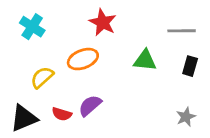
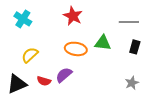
orange ellipse: (83, 59) -> (76, 49), moved, turned 30

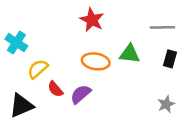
cyan cross: (23, 19) -> (16, 43), moved
red semicircle: (44, 81) -> (55, 89), moved, turned 32

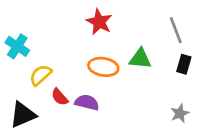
gray line: (162, 27) -> (176, 30), turned 70
purple semicircle: (81, 94) -> (87, 102), turned 55

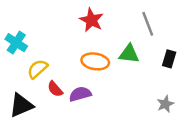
gray line: (176, 30) -> (148, 24), moved
purple semicircle: (87, 102) -> (80, 94), turned -30

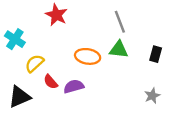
red star: (91, 20) -> (56, 15), moved
gray line: (148, 24) -> (120, 22), moved

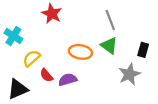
green triangle: (119, 49) -> (109, 46), turned 30
gray star: (152, 96) -> (129, 74), moved, size x1.5

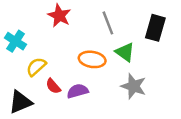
gray line: (110, 20) -> (108, 23), moved
black rectangle: (143, 50) -> (155, 28), moved, size x1.5
gray star: (129, 74) -> (133, 86), moved, turned -30

